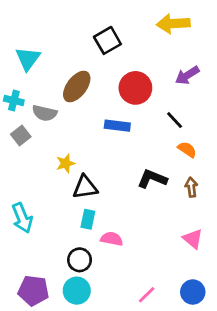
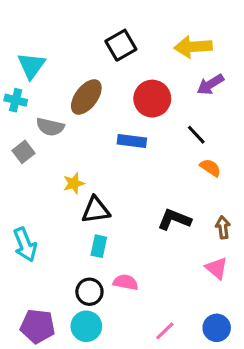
yellow arrow: (173, 24) -> (193, 47), moved
cyan cross: (14, 100) -> (16, 100), moved
black L-shape: (152, 179) -> (174, 219), moved
brown arrow: (191, 187) -> (223, 227), moved
pink semicircle: (112, 239) -> (126, 282), moved

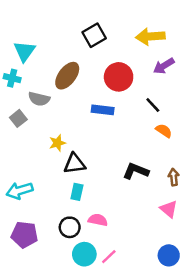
cyan arrow: (25, 245) -> (20, 191), turned 95
purple pentagon: (38, 326) -> (24, 235), moved
cyan circle: (86, 326) -> (84, 254), moved
pink line: (165, 331) -> (109, 257), moved

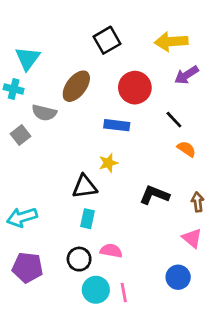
yellow star: (57, 143) -> (108, 163), moved
blue circle: (169, 255) -> (178, 277), moved
pink line: (109, 257) -> (124, 293), turned -56

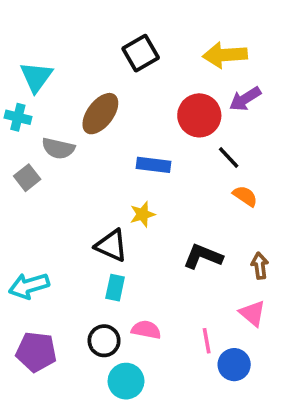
red circle: (135, 88) -> (199, 115), moved
black triangle: (85, 187) -> (111, 245), turned 32
pink line: (124, 293) -> (207, 341), moved

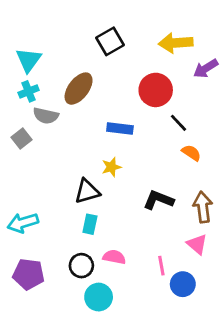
purple arrow: (245, 99) -> (206, 69), moved
cyan cross: (18, 117) -> (29, 91), moved, turned -36
black triangle: (111, 245) -> (87, 191), turned -40
brown arrow: (260, 266) -> (203, 207), size x1.5

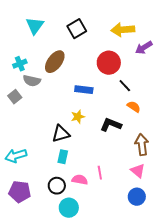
cyan triangle: (29, 60) -> (35, 26), moved
black L-shape: (159, 200) -> (111, 125), moved
pink line: (161, 266) -> (100, 173), moved
blue circle: (183, 284) -> (137, 197), moved

